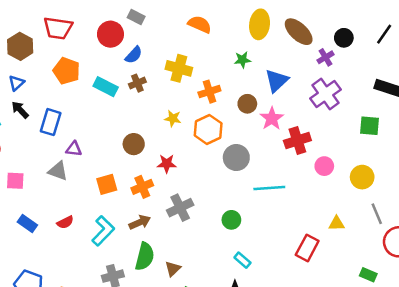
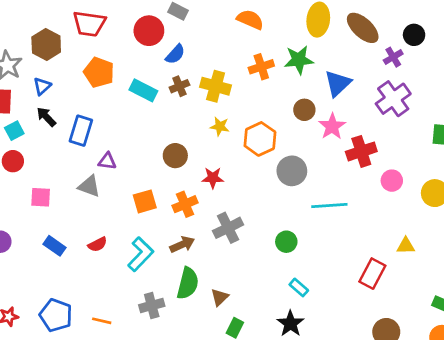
green star: (242, 60) -> (299, 60), size x1.5
yellow cross: (179, 68) -> (216, 86), moved
orange cross: (209, 92) -> (261, 67), moved

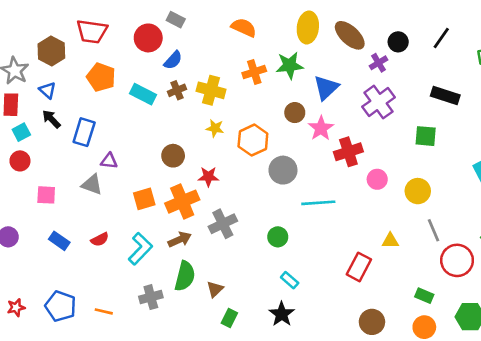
blue triangle: (42, 86) -> (47, 90), turned -36
orange cross: (185, 204) -> (182, 202), size x1.4

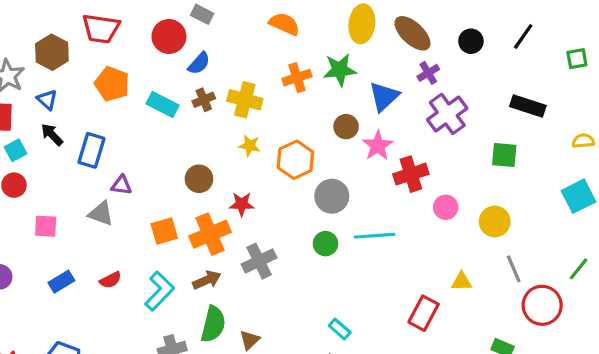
purple cross: (379, 63) -> (428, 73), moved
green circle: (278, 237) -> (325, 244), moved
blue rectangle: (59, 241) -> (61, 282), turned -66

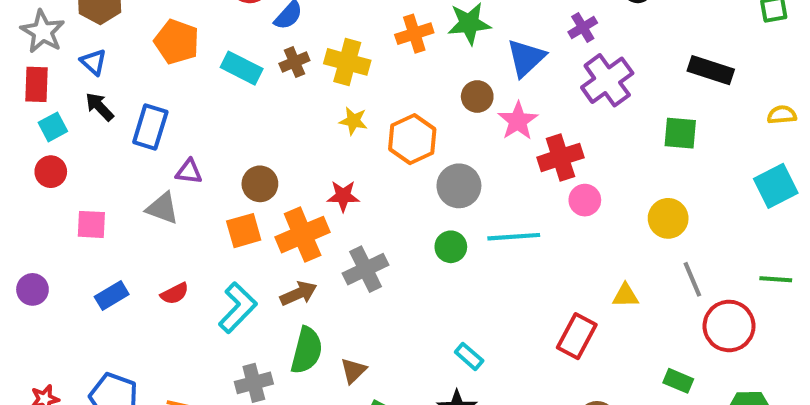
brown circle: (199, 179) -> (260, 184), moved
pink circle: (446, 207) -> (585, 200), moved
green line: (578, 269) -> (776, 279), turned 55

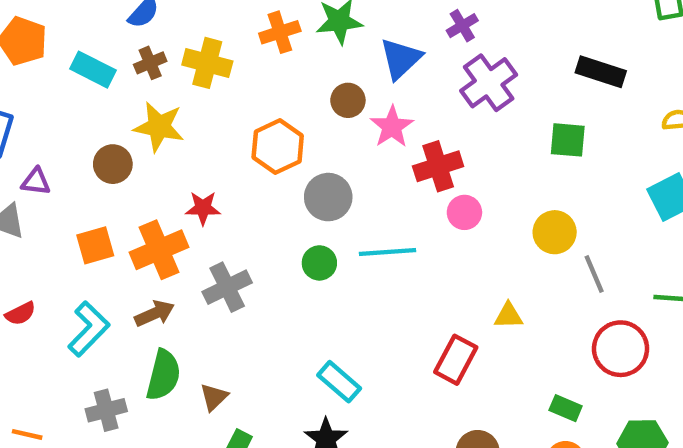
yellow star: (353, 121) -> (159, 127), moved, size x1.6
brown circle: (260, 184) -> (113, 164), moved
gray line: (692, 279) -> (594, 274), moved
cyan rectangle: (469, 356) -> (339, 382), size x1.4

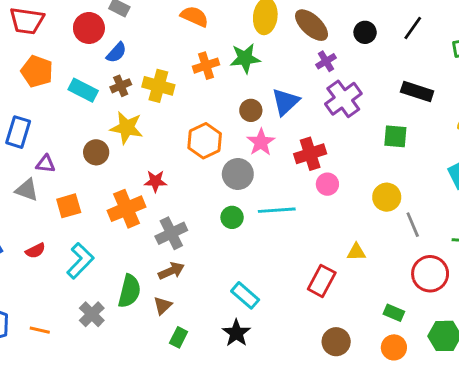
blue triangle: (401, 59) -> (286, 102), moved
pink star: (392, 127) -> (261, 142), moved
orange square: (95, 245) -> (69, 206), moved
brown arrow: (155, 314) -> (171, 271), moved
gray cross: (106, 410) -> (92, 314), turned -30

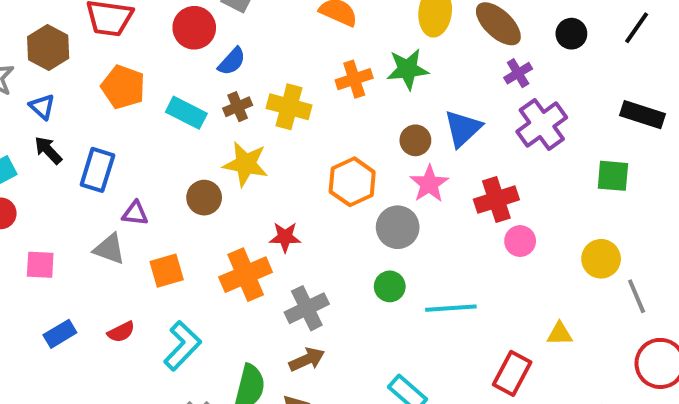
cyan line: (277, 210) -> (451, 308), moved

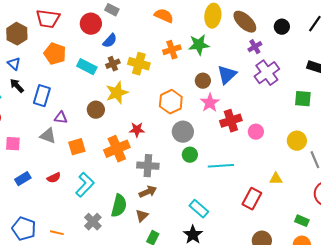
yellow star: (246, 164) -> (117, 93), turned -30
red cross: (496, 200) -> (231, 121), moved
gray circle: (398, 227) -> (183, 132), moved
gray cross: (307, 308) -> (148, 166), turned 30

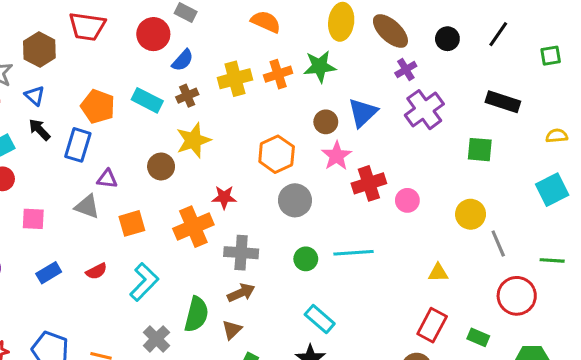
orange pentagon: (55, 54) -> (98, 106), moved
yellow cross: (139, 64) -> (235, 79), moved, turned -30
green circle: (190, 155) -> (306, 259), moved
red rectangle: (252, 199) -> (432, 325), moved

